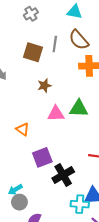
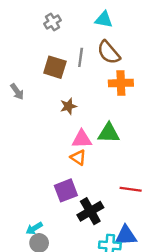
orange triangle: (23, 129) -> (78, 157), moved

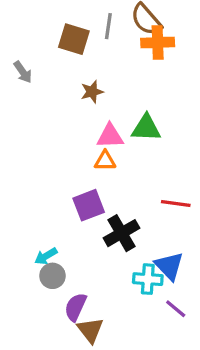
orange cross: (121, 83) -> (158, 42), moved
orange triangle: (78, 157) -> (105, 161), turned -35
blue triangle: (126, 236) -> (169, 266), turned 50

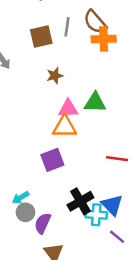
brown square: (74, 39) -> (41, 37), turned -30
orange triangle: (105, 161) -> (65, 127), size x1.5
black cross: (122, 233) -> (80, 201), moved
purple semicircle: (75, 307) -> (43, 223), moved

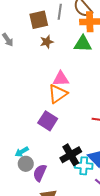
brown star: (55, 76) -> (47, 42), moved
green triangle: (95, 102) -> (83, 44), moved
orange triangle: (65, 127) -> (58, 94), turned -35
purple square: (52, 160) -> (48, 121), turned -36

